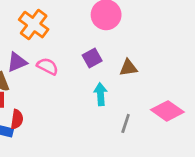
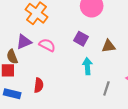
purple square: (92, 58) -> (81, 39), turned -32
red semicircle: (17, 119) -> (39, 85), moved

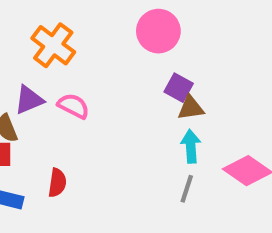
purple square: (81, 39) -> (179, 88), moved
cyan arrow: (87, 66) -> (191, 146), moved

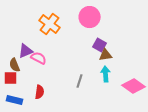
orange cross: (53, 45) -> (50, 24), moved
pink semicircle: (73, 106) -> (39, 58), moved
gray line: (187, 189) -> (80, 81), moved

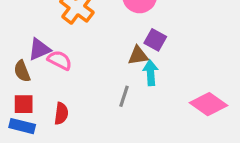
brown triangle: (106, 55) -> (138, 56), moved
cyan arrow: (106, 74) -> (151, 73), moved
red square: (11, 78) -> (24, 104), moved

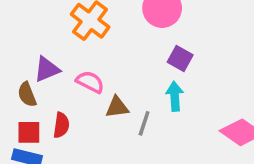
brown triangle: (138, 56) -> (117, 107), moved
pink semicircle: (60, 60) -> (90, 82), moved
red semicircle: (61, 114) -> (61, 125), moved

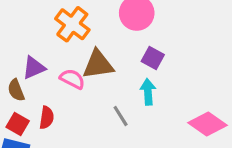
brown triangle: (117, 107) -> (98, 64), moved, size x1.5
gray line: (144, 123) -> (121, 116), turned -50
red square: (29, 132) -> (18, 124), turned 30

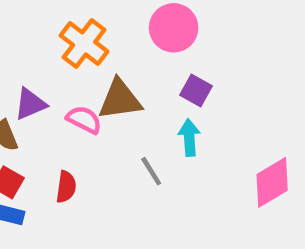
red semicircle: (47, 118) -> (66, 187), moved
pink diamond: (207, 124) -> (272, 182), turned -66

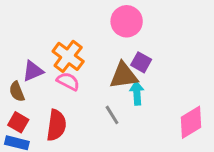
orange cross: (84, 43) -> (68, 56), moved
brown triangle: (120, 99) -> (124, 75), moved
red semicircle: (66, 187) -> (56, 125), size x1.5

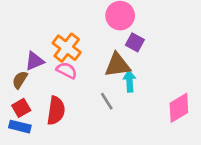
purple square: (141, 62) -> (135, 42), moved
brown semicircle: (17, 92) -> (20, 80), turned 54
red square: (18, 122) -> (21, 108), turned 30

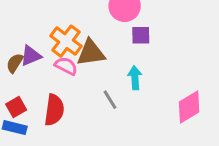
purple square: (135, 42) -> (141, 35), turned -30
brown triangle: (117, 65) -> (91, 53), moved
brown semicircle: (20, 80) -> (15, 63), moved

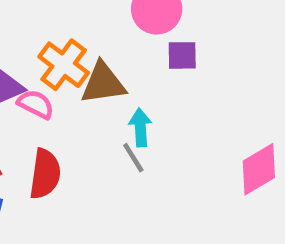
pink semicircle: (66, 66) -> (36, 104), moved
cyan arrow: (135, 78) -> (140, 127), moved

